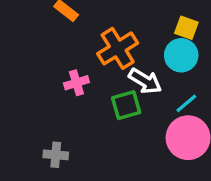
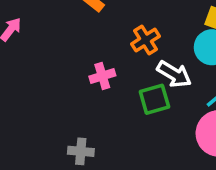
orange cross: (118, 48) -> (145, 40), size x0.7

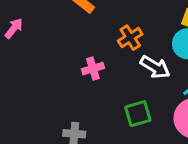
green square: (154, 99) -> (138, 114), moved

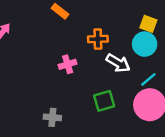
orange cross: (130, 38) -> (98, 39), turned 30

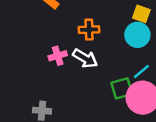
white arrow: (118, 63) -> (85, 58), moved
green square: (104, 101) -> (122, 88), moved

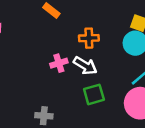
green square: (122, 88) -> (94, 94), moved

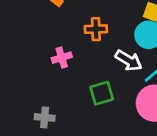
white arrow: (85, 66) -> (129, 60), moved

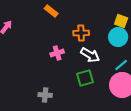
white arrow: (129, 60) -> (90, 55), moved

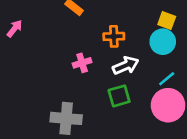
white arrow: (90, 55) -> (126, 66), turned -54
gray cross: (45, 95) -> (66, 118), size x1.6

